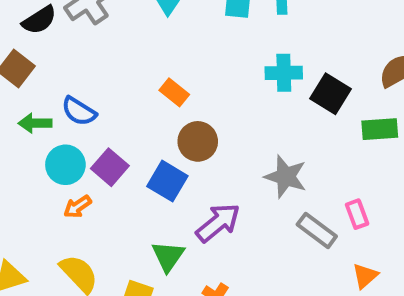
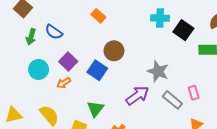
orange rectangle: (174, 92) -> (98, 16), moved
green arrow: (35, 123) -> (31, 37), turned -77
cyan circle: (65, 165) -> (39, 69), moved
orange arrow: (78, 207) -> (64, 83), moved
purple arrow: (218, 223) -> (137, 95), moved

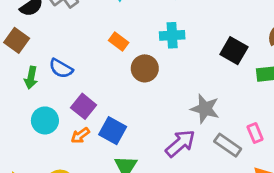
cyan cross: (160, 18) -> (172, 35), moved
brown circle: (114, 51) -> (145, 68), moved
blue square: (97, 70) -> (113, 131), moved

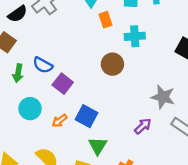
orange rectangle: (119, 42) -> (105, 20), moved, turned 35
purple square: (84, 106) -> (63, 84), moved
purple arrow: (180, 143) -> (143, 126), size x0.7

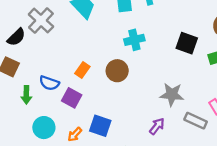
orange rectangle: (105, 20) -> (82, 70), moved, turned 63

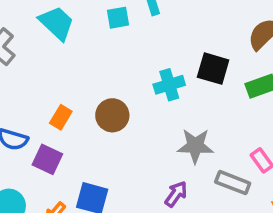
cyan cross: (134, 40) -> (169, 85), moved

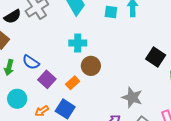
cyan cross: (169, 85) -> (78, 43), moved
orange rectangle: (61, 117) -> (73, 83), moved

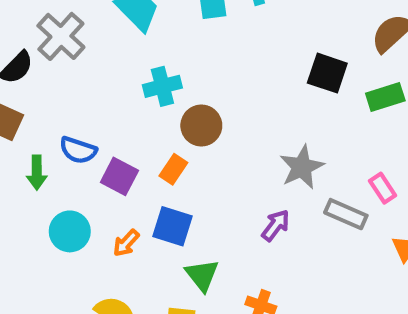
gray star: (132, 97) -> (302, 167), turned -30

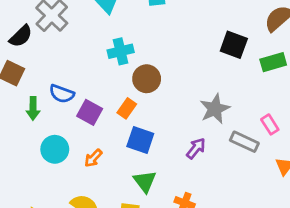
blue square: (172, 226) -> (140, 140), moved

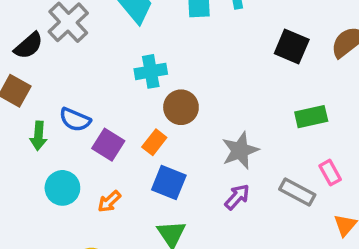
black square: (234, 45) -> (292, 47), moved
green rectangle: (273, 62) -> (311, 117), moved
gray star: (215, 109) -> (240, 150), moved

